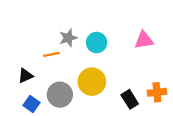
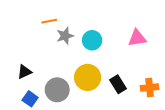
orange line: (52, 54) -> (49, 21), moved
black rectangle: (130, 99) -> (118, 84), moved

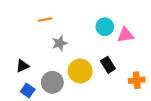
gray star: (65, 36) -> (60, 43), moved
cyan circle: (92, 40) -> (105, 27), moved
black rectangle: (118, 84) -> (108, 65), moved

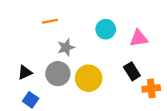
cyan circle: (105, 27) -> (106, 29), moved
black rectangle: (108, 65) -> (132, 71), moved
gray circle: (52, 82) -> (58, 74), moved

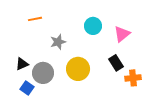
orange line: (50, 21) -> (35, 19), moved
pink triangle: (139, 38) -> (122, 34), turned -30
gray circle: (58, 74) -> (43, 73), moved

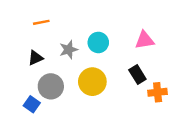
cyan circle: (93, 26) -> (98, 42), moved
pink triangle: (122, 34) -> (145, 40), turned 30
black triangle: (22, 64) -> (35, 58), moved

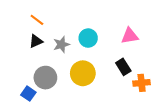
orange line: (41, 22) -> (37, 20), turned 48
black triangle: (35, 58) -> (36, 41), moved

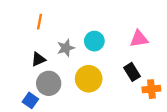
orange line: (37, 20) -> (40, 22), turned 64
black triangle: (36, 41) -> (38, 59), moved

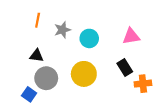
gray star: (66, 48) -> (62, 30), moved
black triangle: (38, 59) -> (37, 56), turned 32

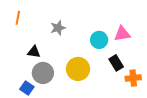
orange line: (38, 20) -> (18, 18), moved
cyan circle: (89, 38) -> (99, 40), moved

